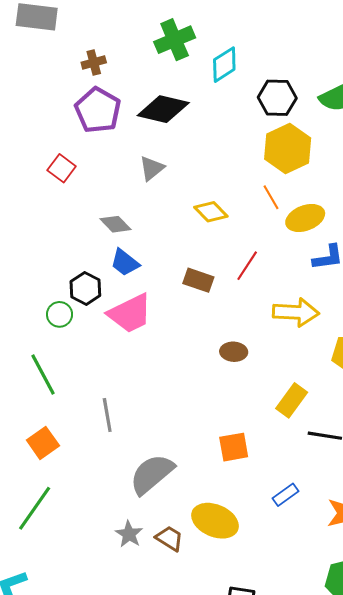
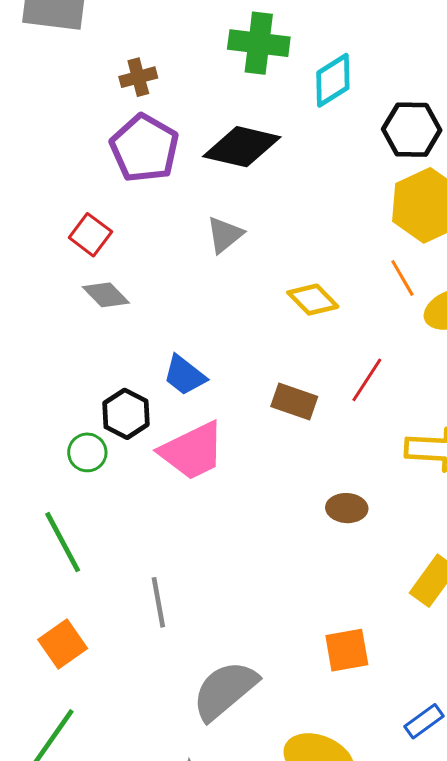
green cross: (175, 40) -> (259, 43), turned 30
gray diamond: (115, 224) -> (106, 295), moved

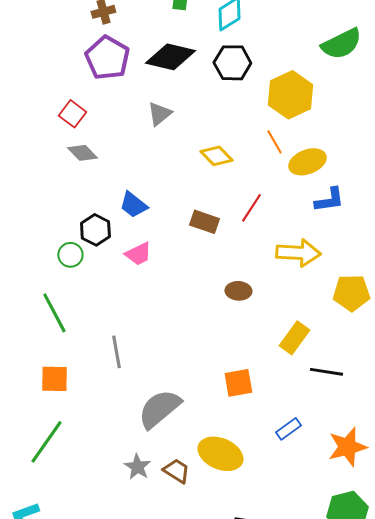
black hexagon: (412, 130) -> (232, 63), moved
pink trapezoid: (192, 451) -> (138, 254), size x0.6
orange square: (63, 644) -> (54, 379), turned 36

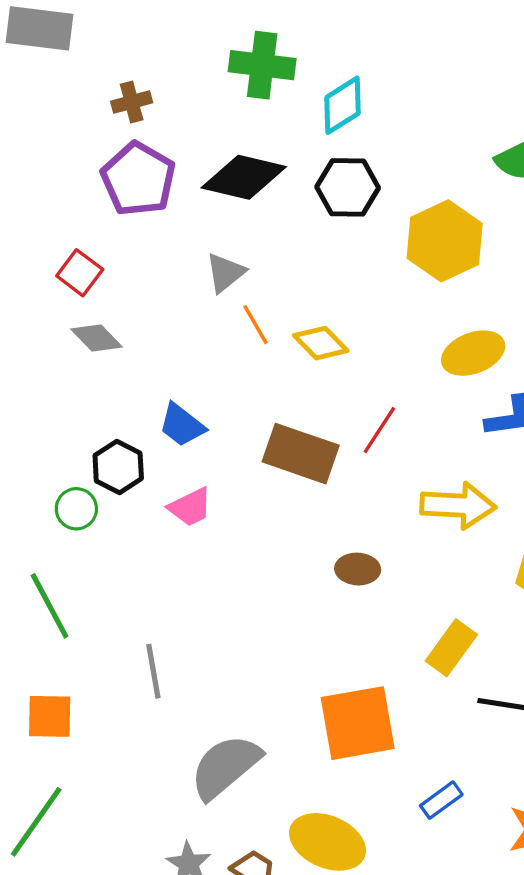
orange line: (274, 142) -> (255, 325), moved
brown rectangle: (204, 222) -> (301, 454), size x1.5
orange square: (238, 383) -> (358, 723), size x1.6

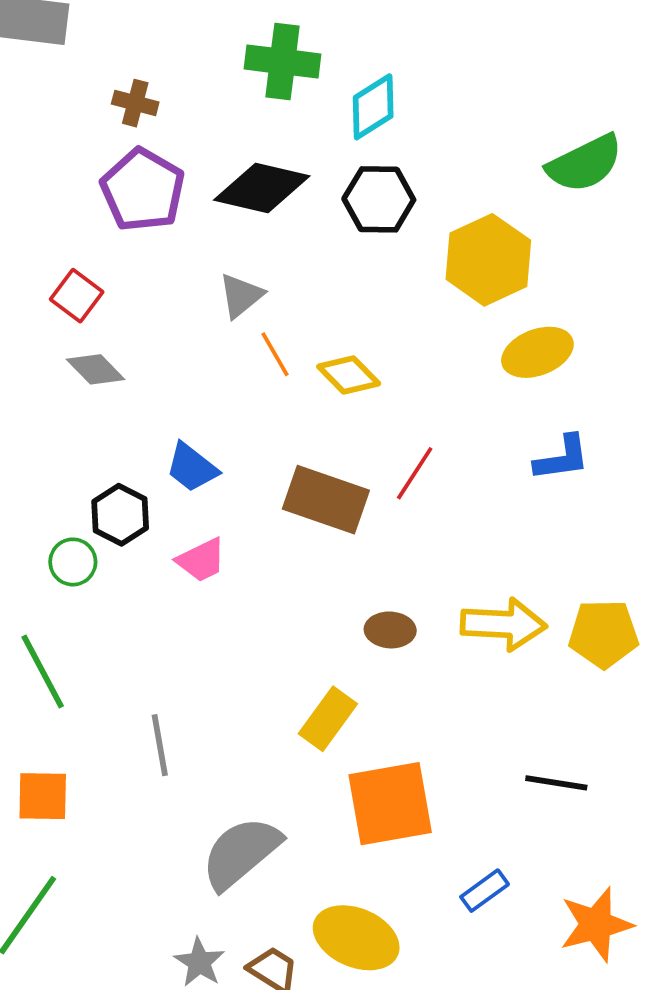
brown cross: (132, 102) -> (135, 103), turned 30
yellow ellipse: (473, 353) -> (537, 352), moved
yellow arrow: (458, 505) -> (503, 624), moved
yellow rectangle: (451, 648) -> (328, 719), moved

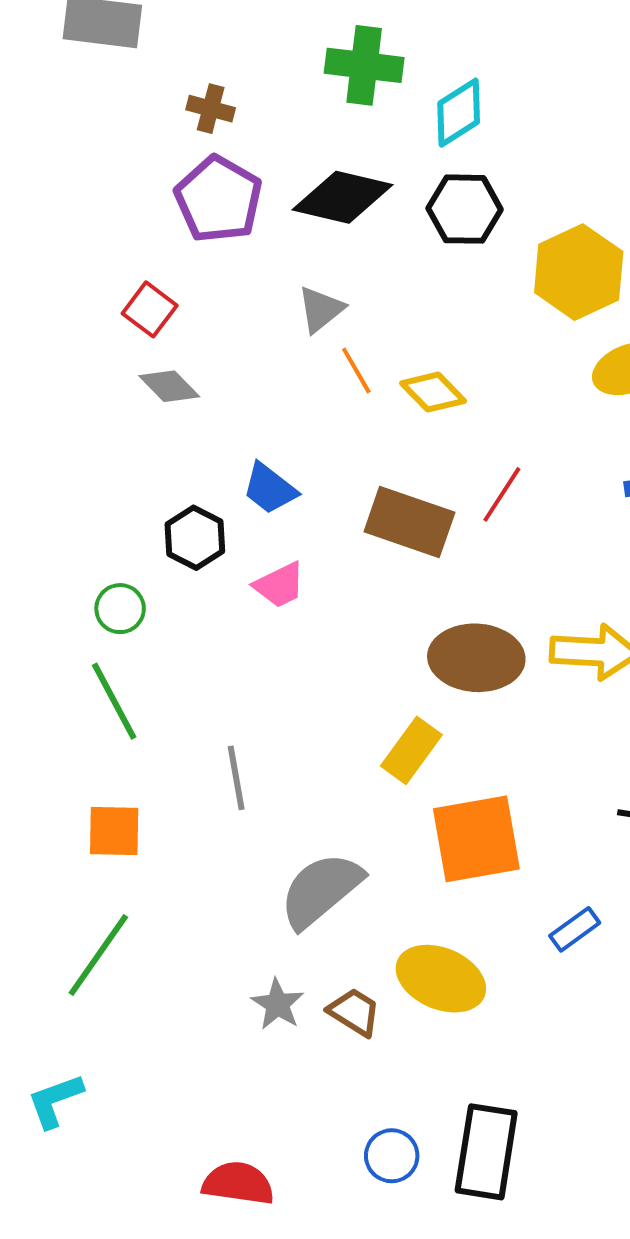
green circle: (73, 562) -> (120, 609), moved
brown ellipse: (390, 630) -> (476, 658), size x1.8

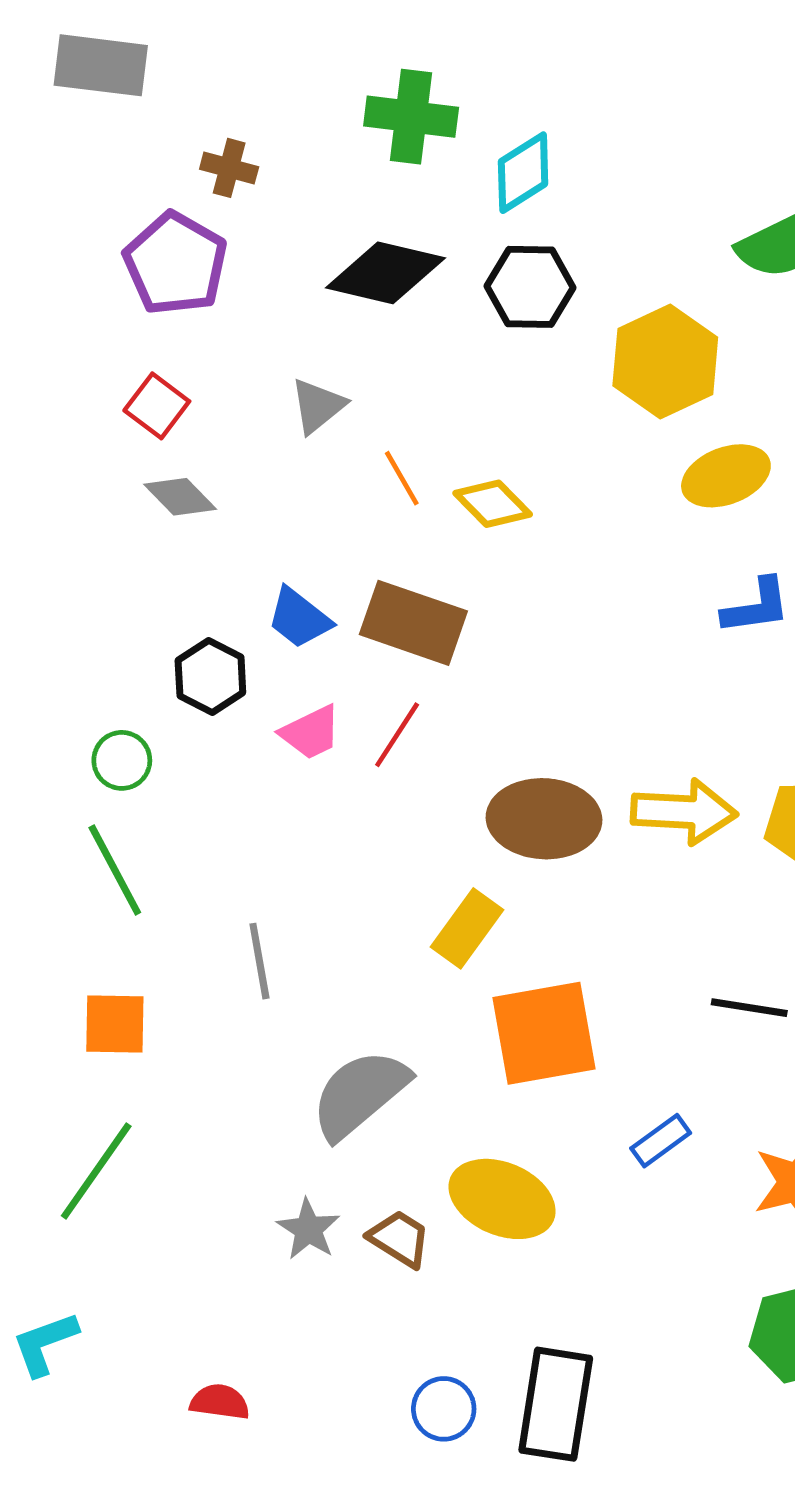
purple pentagon: (218, 199) -> (175, 264), moved
gray triangle: (321, 309) -> (318, 406), moved
red line: (502, 494) -> (397, 735), moved
brown rectangle: (409, 522) -> (413, 623), moved
red semicircle: (238, 1183) -> (220, 1402), moved, size x0.7

